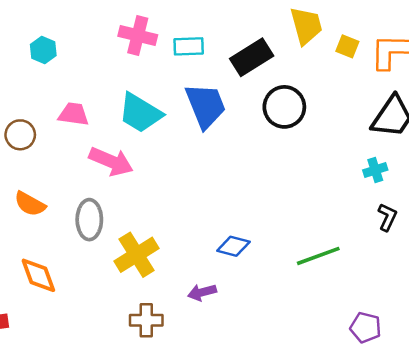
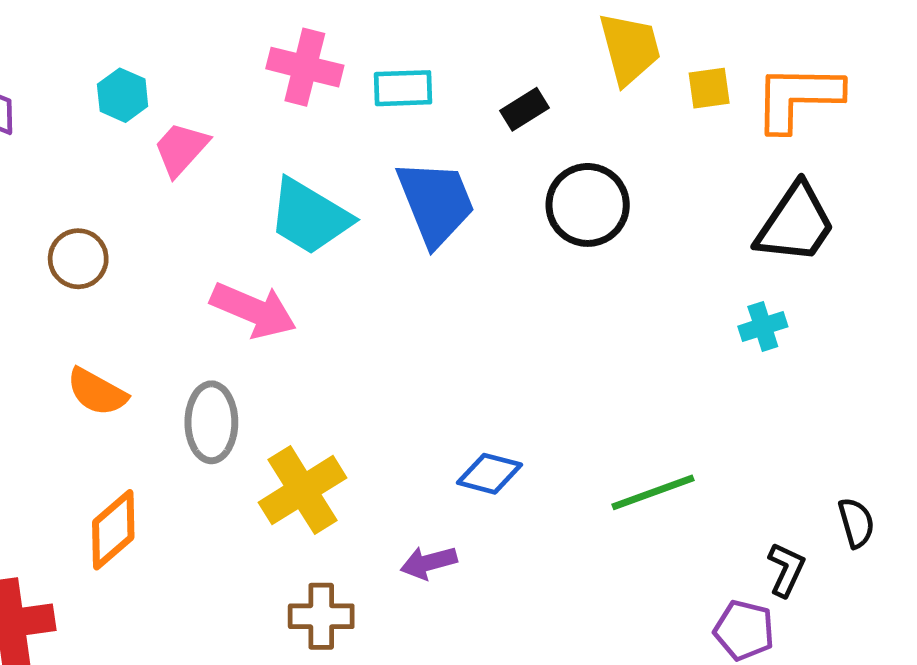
yellow square: (347, 46) -> (709, 88), turned -30
black rectangle: (252, 57) -> (525, 109), size x0.6
pink trapezoid: (74, 114) -> (181, 149), moved, turned -56
black L-shape: (387, 217) -> (786, 570), moved
orange diamond: (38, 275) -> (113, 530), turned 69

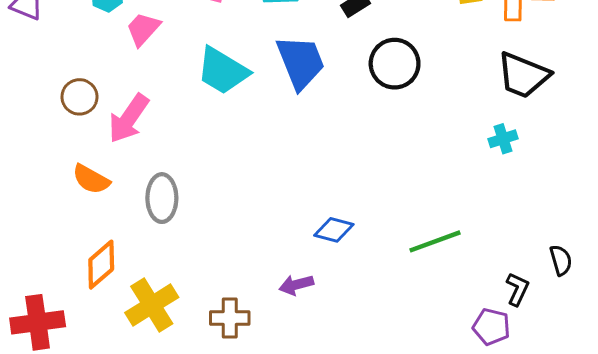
black trapezoid: (796, 224) -> (523, 75), turned 78
pink arrow: (253, 310) -> (129, 119), moved, turned 102
yellow cross: (303, 490) -> (152, 305), moved

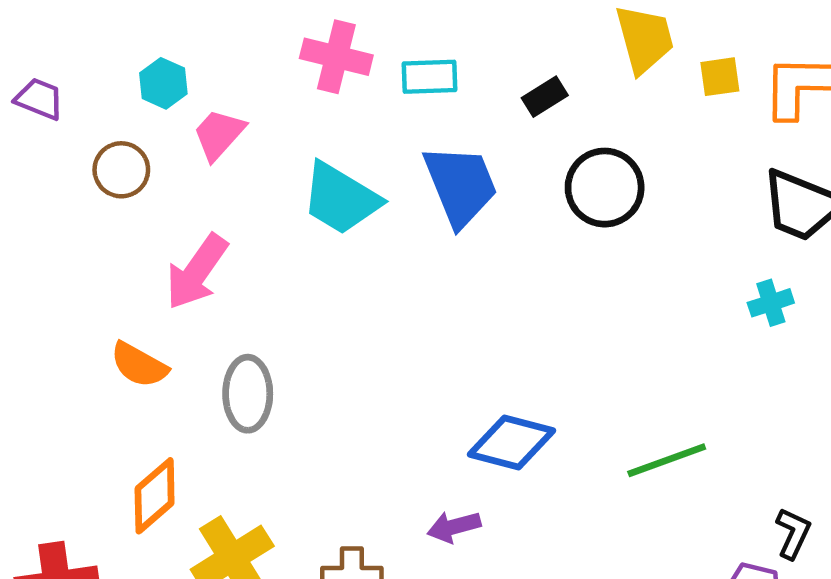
brown circle: (79, 97) -> (121, 170), moved
blue diamond: (334, 230) -> (511, 442), size x1.4

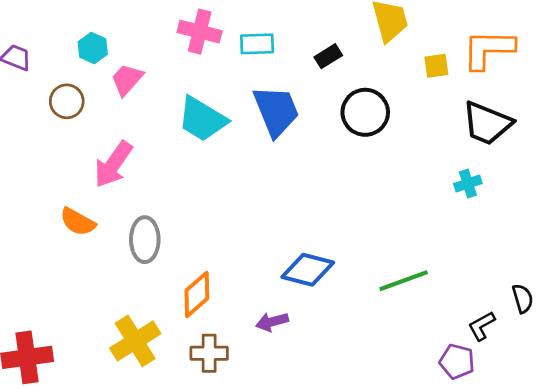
yellow square: (720, 77) -> (436, 66), moved
orange diamond: (155, 496) -> (197, 294), moved
black L-shape: (793, 533) -> (482, 326), turned -144

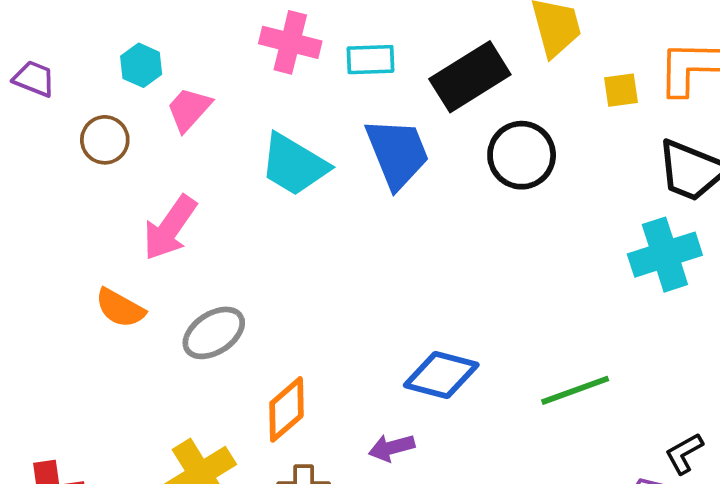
black rectangle: (328, 56) -> (470, 77), size x2.0
cyan cross: (468, 183) -> (665, 255), size x1.8
gray ellipse: (145, 240) -> (214, 333), turned 57

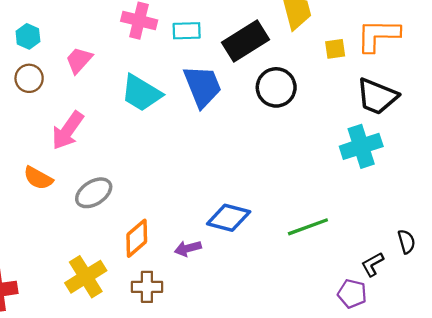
cyan hexagon: (141, 65) -> (28, 36), moved
purple arrow: (392, 448) -> (188, 248), moved

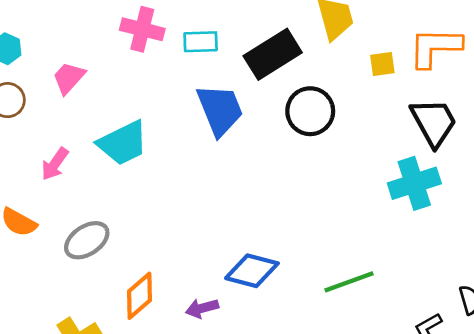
cyan trapezoid: (141, 93) -> (123, 143), moved, turned -57
black trapezoid: (377, 96) -> (434, 122), turned -141
pink arrow: (68, 130) -> (55, 164), size x0.7

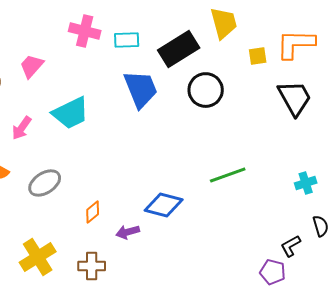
cyan cross: (414, 183) -> (306, 183), moved, size x0.6
green line: (349, 282) -> (228, 175), moved
orange diamond: (139, 296) -> (93, 212), moved, size x0.7

